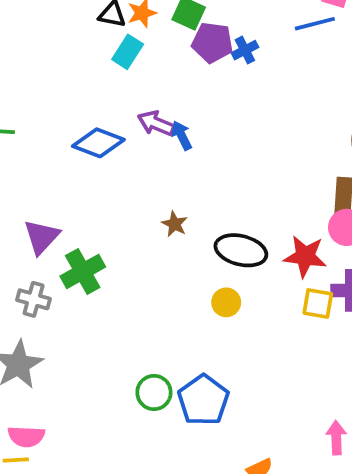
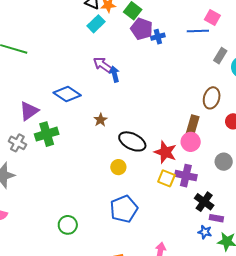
blue diamond: (98, 143) -> (67, 94), moved
green circle: (154, 392) -> (68, 225), moved
blue pentagon: (203, 400) -> (124, 209), moved

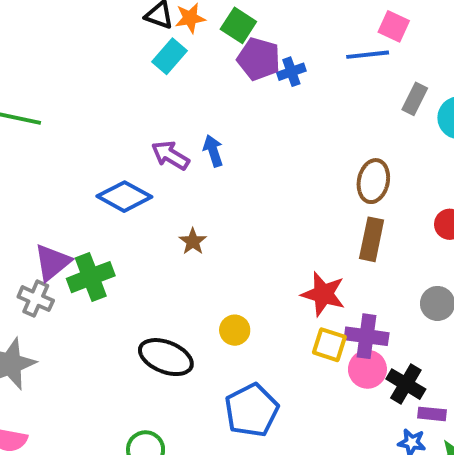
purple arrow: (103, 65) -> (170, 155), moved
brown ellipse: (212, 98) -> (373, 181), moved
purple triangle: (29, 111) -> (52, 262), moved
black ellipse: (132, 141) -> (166, 357), moved
pink circle: (191, 142) -> (367, 369), moved

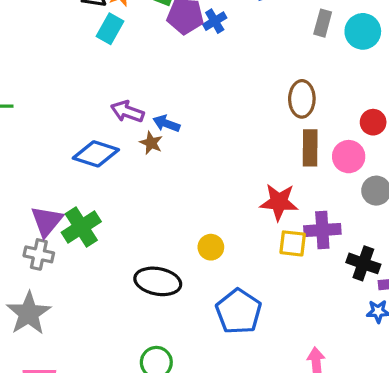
blue arrow: (213, 151) -> (166, 123), moved, turned -40
brown star: (193, 241) -> (151, 143), moved
pink circle: (367, 369) -> (349, 157), moved

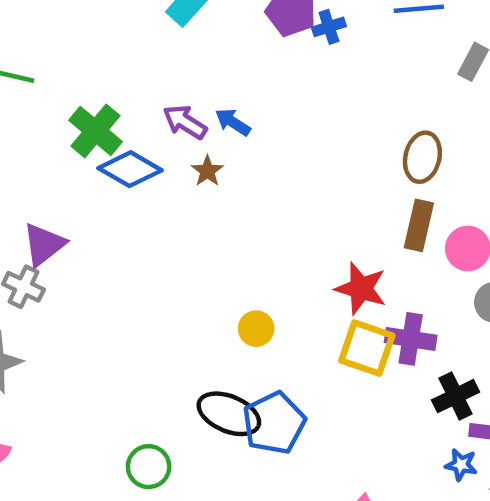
blue arrow: (166, 123) -> (233, 122), moved
green cross: (81, 227) -> (95, 131), moved, turned -30
yellow square: (293, 243) -> (367, 348), size x1.4
black cross: (363, 263) -> (456, 396), turned 32
black ellipse: (158, 281) -> (229, 414), moved

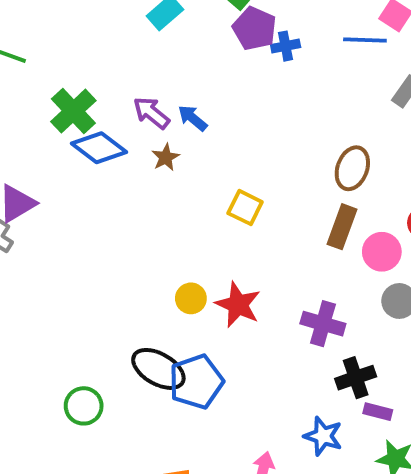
red star: (361, 288) -> (238, 305), moved
yellow square: (367, 348) -> (245, 208), moved, size x0.7
blue star: (461, 465) -> (323, 436), moved, size x1.4

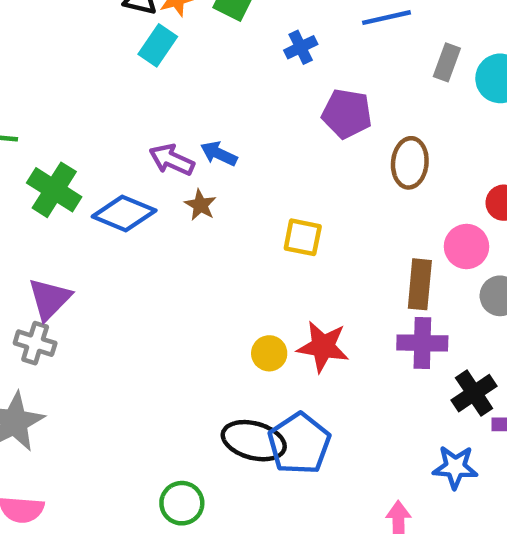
purple pentagon: (255, 29) -> (347, 114), moved
green cross: (73, 111) -> (54, 190), moved
brown rectangle: (342, 227) -> (420, 284), moved

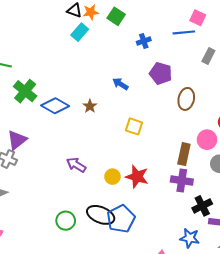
blue arrow: (219, 154) -> (120, 84), moved
purple arrow: (172, 160) -> (76, 165), moved
green circle: (182, 503) -> (66, 221), moved

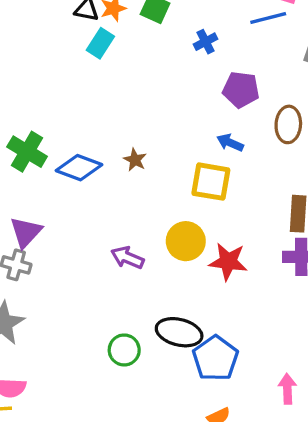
blue arrow: (120, 84) -> (230, 143), moved
yellow square: (134, 126) -> (211, 182), size x1.4
yellow circle: (112, 177) -> (186, 241), moved, size x1.5
blue pentagon: (121, 219) -> (215, 358), moved

